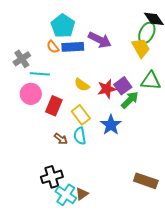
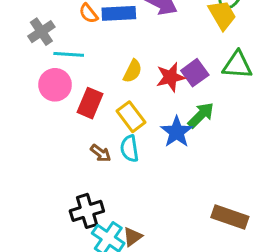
yellow semicircle: (82, 85) -> (133, 71), turned -98
green arrow: (130, 100) -> (201, 115), moved

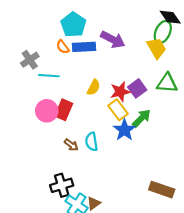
pink circle: (55, 85) -> (47, 111), moved
yellow rectangle: (131, 117) -> (118, 110), moved

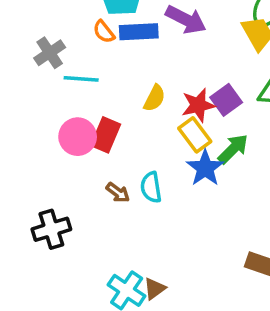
black cross: (62, 185) -> (51, 229), moved

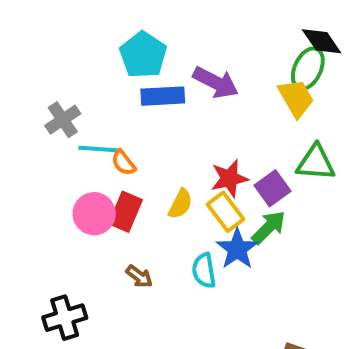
orange semicircle: (104, 32) -> (124, 163), moved
yellow semicircle: (154, 98) -> (180, 204), moved
purple square: (226, 100) -> (273, 188), moved
cyan semicircle: (151, 187) -> (204, 271), moved

